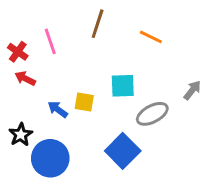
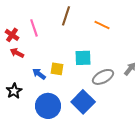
gray arrow: (192, 90) -> (130, 69), moved
blue circle: (50, 158) -> (48, 106), moved

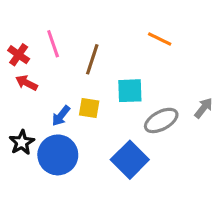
brown line: (66, 16) -> (92, 59), moved
blue arrow: (39, 74) -> (61, 116), turned -88
blue circle: (48, 106) -> (58, 155), moved

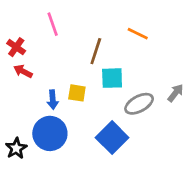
pink line: (53, 44) -> (53, 24), moved
brown line: (92, 59) -> (96, 51), moved
blue arrow: (61, 116) -> (53, 100), turned -42
black star: (22, 142) -> (16, 148), moved

